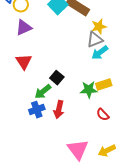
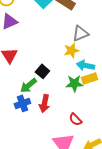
yellow star: (99, 27) -> (71, 50), moved
cyan arrow: (100, 53) -> (85, 65), moved, turned 48
red semicircle: (103, 115) -> (75, 119), moved

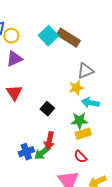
yellow rectangle: (89, 78) -> (83, 134), moved
green arrow: (28, 85) -> (42, 153), moved
blue cross: (22, 103) -> (26, 152), moved

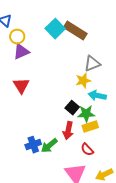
yellow circle: (11, 36) -> (17, 37), moved
black square: (47, 109) -> (72, 108), moved
red arrow: (49, 141) -> (68, 131), moved

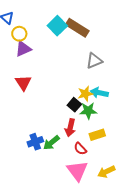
yellow star: (83, 81) -> (85, 94), moved
yellow rectangle: (90, 127) -> (97, 135), moved
red semicircle: (87, 150) -> (80, 149), moved

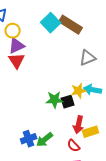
red triangle: (23, 83) -> (17, 61), moved
black square: (74, 105) -> (68, 102), turned 32
green star: (88, 111) -> (55, 100), moved
red arrow: (70, 128) -> (79, 125), moved

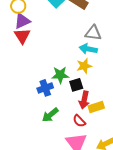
gray triangle: (88, 58) -> (93, 33), turned 30
cyan arrow: (93, 90) -> (88, 49), moved
black square: (68, 102) -> (76, 85), moved
blue cross: (29, 139) -> (45, 88), moved

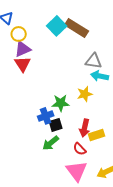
cyan arrow: (88, 49) -> (100, 76), moved
black square: (76, 85) -> (56, 125), moved

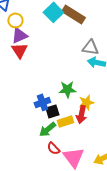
yellow star: (85, 94) -> (86, 102), moved
green star: (61, 103) -> (67, 89), moved
yellow rectangle: (97, 135) -> (65, 121), moved
red semicircle: (80, 149) -> (53, 148), moved

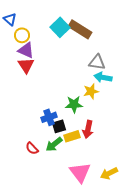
purple triangle: (19, 35) -> (26, 50), turned 48
yellow star: (86, 102) -> (91, 91), moved
red semicircle: (53, 148) -> (32, 148), moved

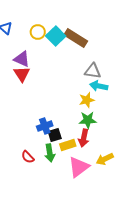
yellow circle: (22, 35) -> (38, 32), moved
green star: (74, 104) -> (88, 120), moved
green arrow: (54, 144) -> (50, 153), turned -60
pink triangle: (80, 172) -> (79, 167), moved, turned 30
yellow arrow: (109, 173) -> (105, 159), moved

